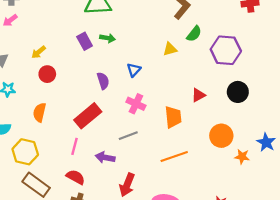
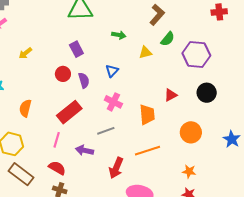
green arrow: (108, 38) -> (119, 35), moved
purple rectangle: (85, 41) -> (76, 49), moved
red circle: (47, 74) -> (63, 74), moved
orange star: (242, 157) -> (189, 171), moved
red arrow: (127, 185) -> (116, 168), moved

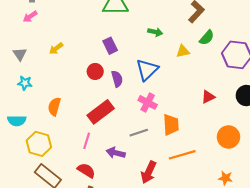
blue triangle: (112, 71) -> (147, 70), size x1.6
orange trapezoid: (147, 115) -> (171, 125), moved

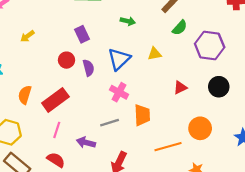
yellow triangle: (183, 51) -> (155, 54), moved
red rectangle: (101, 112) -> (55, 100), moved
orange line: (182, 155) -> (168, 147), moved

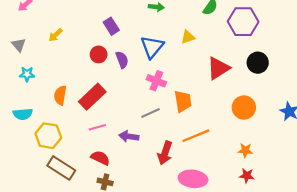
red triangle: (180, 88) -> (218, 68), size x1.6
pink line: (57, 130) -> (97, 127), turned 63
orange line: (168, 147) -> (196, 136), moved

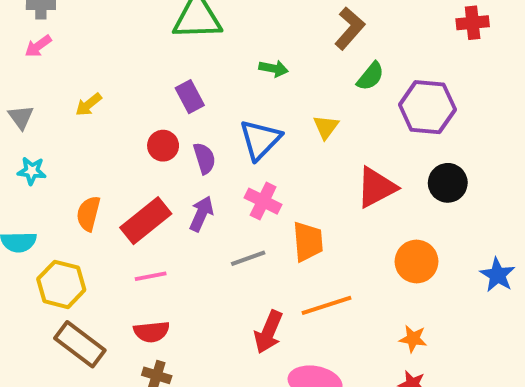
yellow triangle: (188, 37) -> (326, 127), turned -40
purple arrow: (129, 136) -> (201, 214), moved, turned 102
red semicircle: (100, 158) -> (152, 332), turned 144

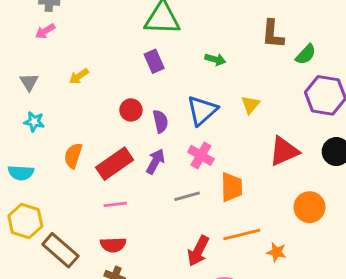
brown L-shape: (350, 28) -> (273, 34), turned 140
green semicircle: (371, 76) -> (306, 54), moved
purple rectangle: (190, 97) -> (154, 61), moved
yellow hexagon: (61, 284) -> (25, 221), moved
orange star: (413, 339) -> (276, 252), moved

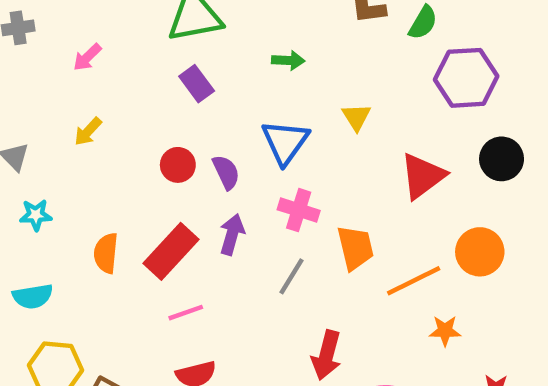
pink arrow: (45, 31) -> (87, 57), moved
gray line: (187, 196) -> (291, 276), turned -30
orange line: (242, 235) -> (414, 281), moved

